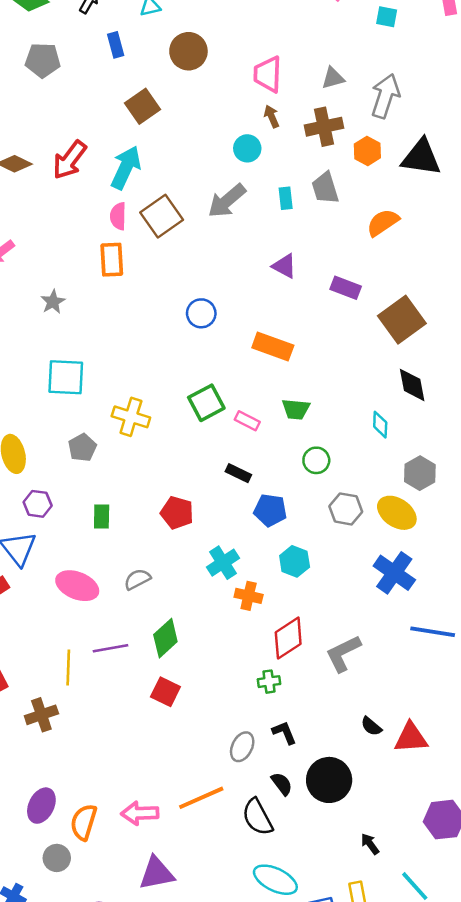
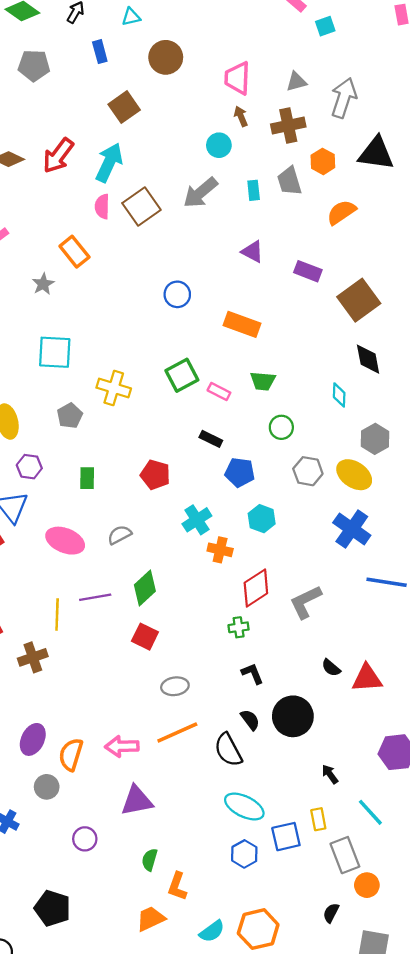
cyan square: (387, 17) -> (325, 26), moved, turned -30
orange hexagon: (367, 151) -> (323, 161), moved
orange rectangle: (112, 260) -> (74, 252), moved, turned -36
gray ellipse: (242, 747) -> (175, 686), moved, turned 56

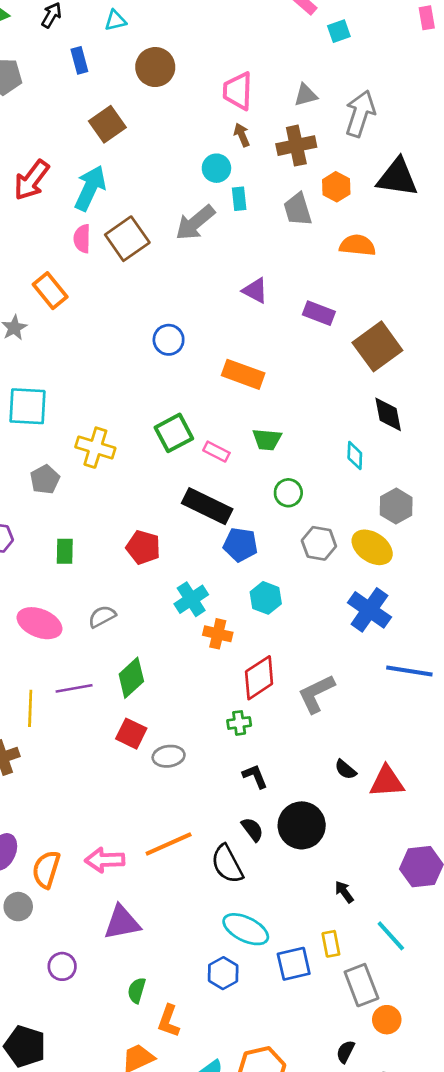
cyan rectangle: (254, 190) -> (239, 199), moved
orange semicircle: (341, 212) -> (357, 245), turned 40
black rectangle: (211, 439) -> (207, 506), size x1.8
gray ellipse: (175, 686) -> (169, 756), moved
blue hexagon: (244, 854) -> (223, 973), moved

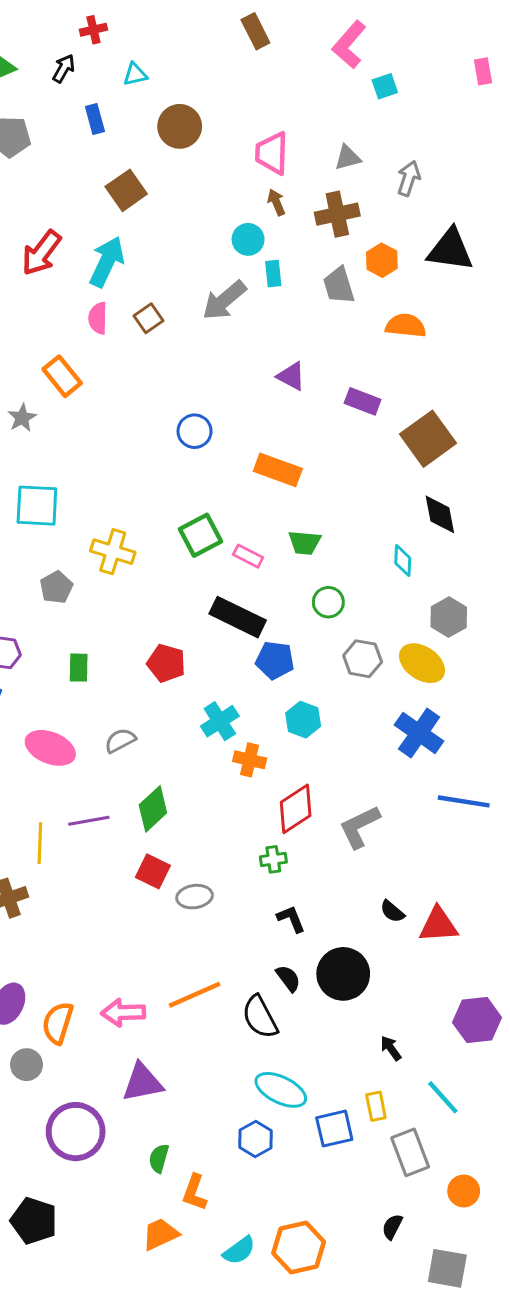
gray arrow: (360, 114) -> (409, 178), size x0.7
brown square: (127, 239) -> (148, 318), size x0.6
purple circle: (62, 966) -> (76, 1132), size x1.8
orange circle: (387, 1020) -> (464, 1191), moved

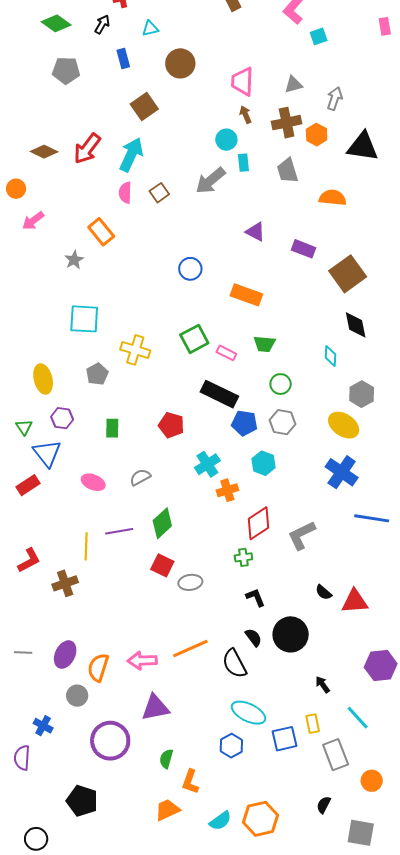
orange hexagon: (382, 260) -> (317, 135), moved
gray hexagon: (363, 659) -> (283, 422), moved
pink ellipse: (50, 748) -> (93, 482), size x0.7
orange cross: (250, 760) -> (227, 490), turned -30

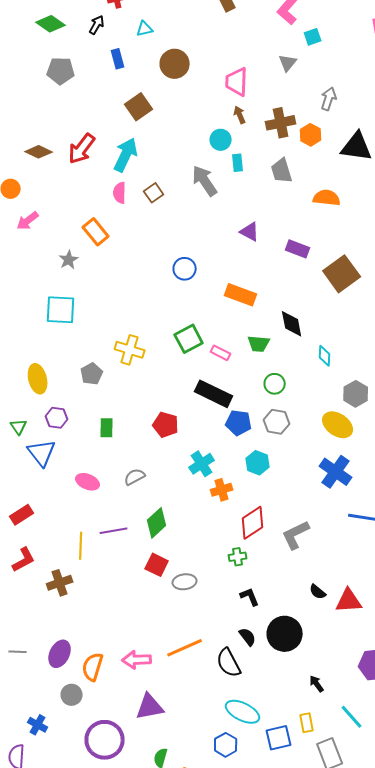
gray triangle: (294, 84) -> (288, 63), moved, turned -36
gray arrow: (210, 181) -> (205, 181), turned 96
cyan square: (84, 319) -> (61, 310), moved
black diamond: (356, 325) -> (292, 324), moved
red rectangle: (28, 485) -> (22, 515), moved

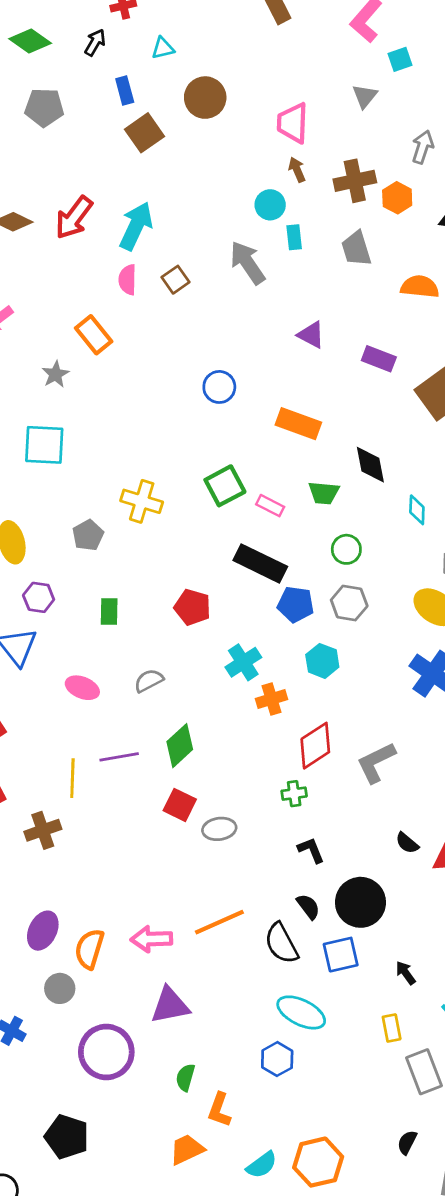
brown square: (139, 107) -> (144, 133), moved
blue square: (279, 738) -> (341, 955), moved

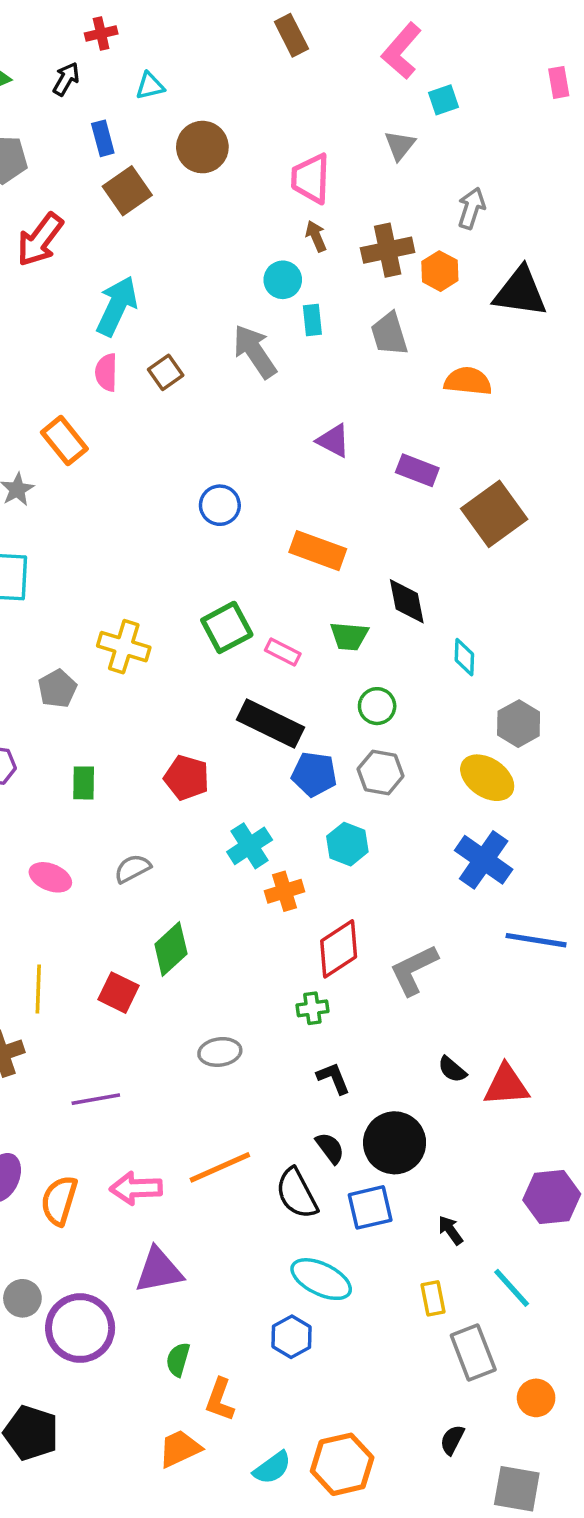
red arrow: (74, 218) -> (40, 240), moved
purple line: (119, 757) -> (96, 1099), moved
red square: (180, 805) -> (119, 993), moved
gray circle: (60, 988) -> (22, 1298), moved

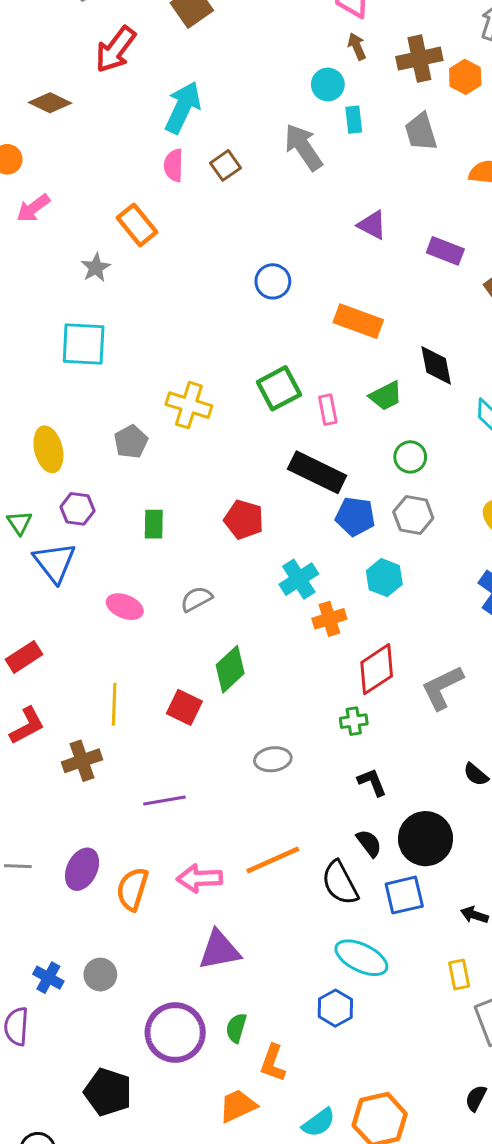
green trapezoid: (349, 636) -> (386, 396), turned -32
pink rectangle: (283, 652) -> (328, 410), turned 52
black arrow: (450, 1230) -> (474, 915), turned -36
purple circle: (80, 1328) -> (175, 1033), moved

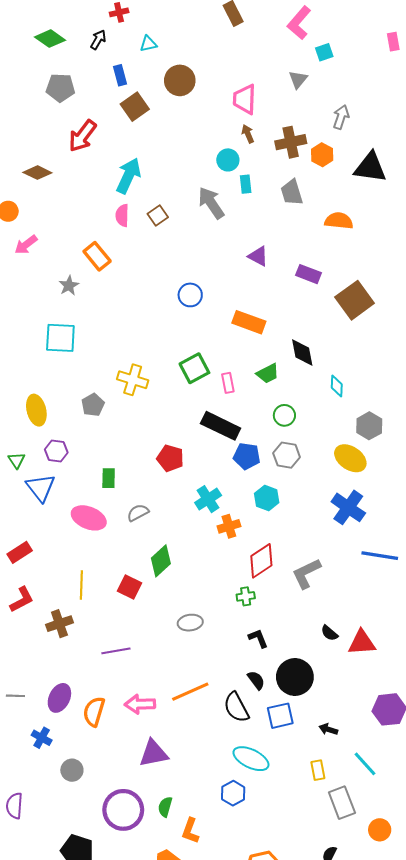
green rectangle: (154, 524) -> (109, 478), moved
pink ellipse: (125, 607) -> (89, 518), size x1.4
blue cross: (48, 978) -> (42, 738), moved

